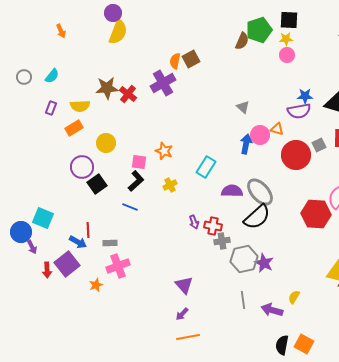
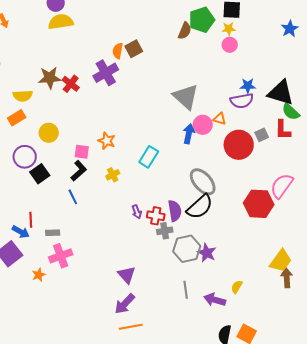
yellow semicircle: (118, 32) -> (61, 22), turned -120
gray triangle: (243, 107) -> (186, 97), size x2.0
purple semicircle: (232, 191) -> (175, 211), moved, turned 80
blue line: (130, 207) -> (73, 197), turned 42
purple arrow: (182, 314) -> (125, 304), size x1.6

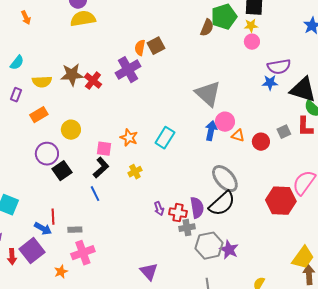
yellow semicircle: (23, 96) -> (42, 82), moved
purple semicircle: (242, 101) -> (279, 67), moved
orange triangle: (220, 119) -> (238, 136), moved
red circle: (239, 145) -> (261, 142), size x0.6
cyan rectangle: (149, 157) -> (165, 138), moved

